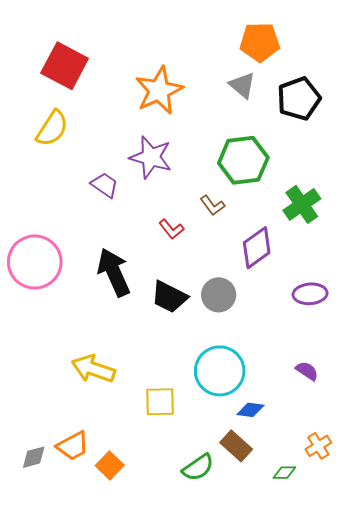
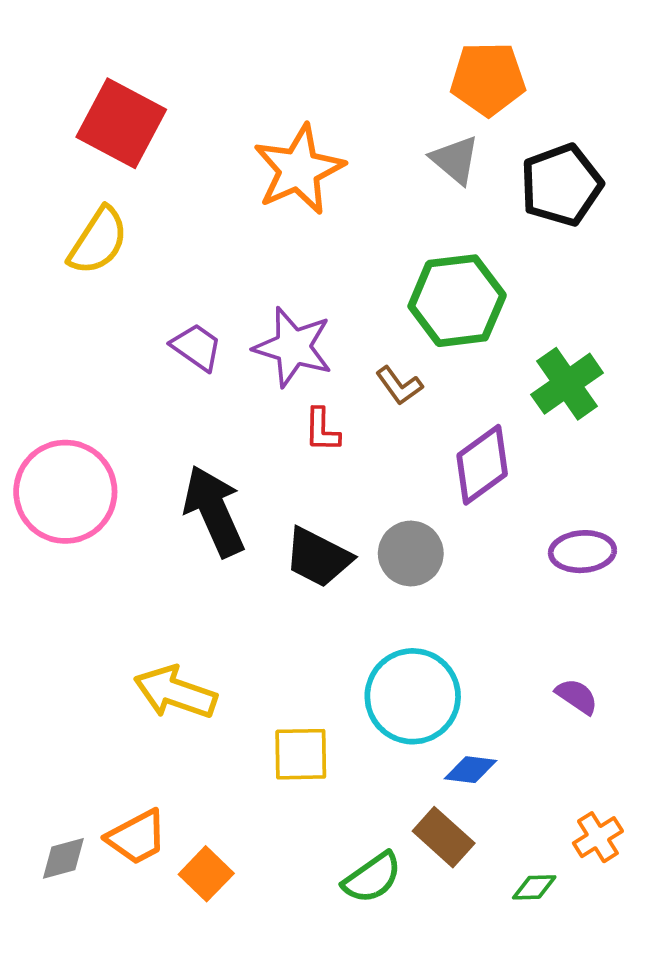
purple star: (151, 157) -> (293, 347), moved
red L-shape: (171, 229) -> (322, 430), turned 40

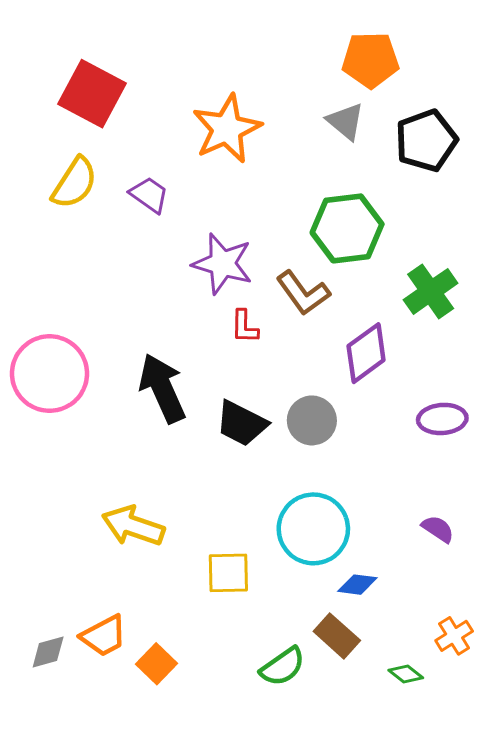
purple trapezoid: (197, 347) -> (149, 195), moved
brown L-shape: (399, 386) -> (303, 293), size x1.5
green diamond: (534, 887) -> (406, 674), turned 40

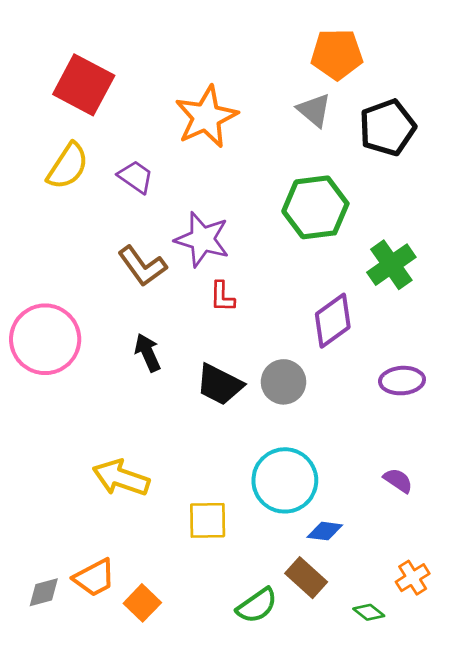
brown L-shape: (303, 293) -> (142, 266), moved
black arrow: (162, 388) -> (148, 353), size x0.6

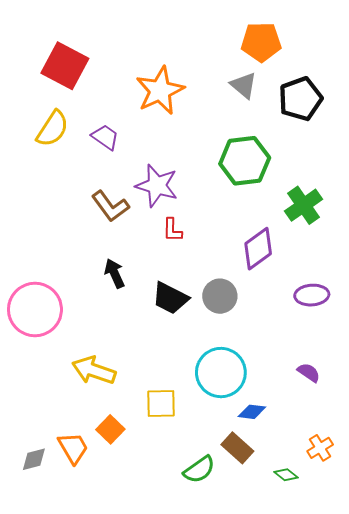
pink circle: (45, 339) -> (35, 310), moved
orange trapezoid: (94, 578) -> (73, 448), turned -92
orange square: (142, 603) -> (110, 429), moved

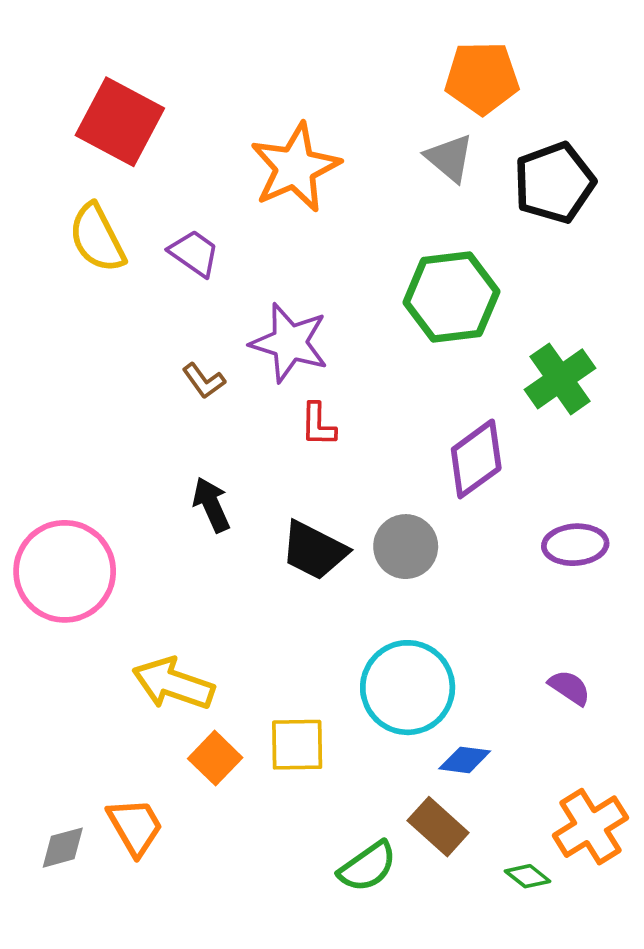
yellow semicircle: (53, 129) -> (97, 238), turned 120
brown L-shape: (110, 206) -> (204, 381), size x0.6
orange square: (110, 429) -> (215, 758), moved
orange cross: (320, 448) -> (590, 827), size x1.5

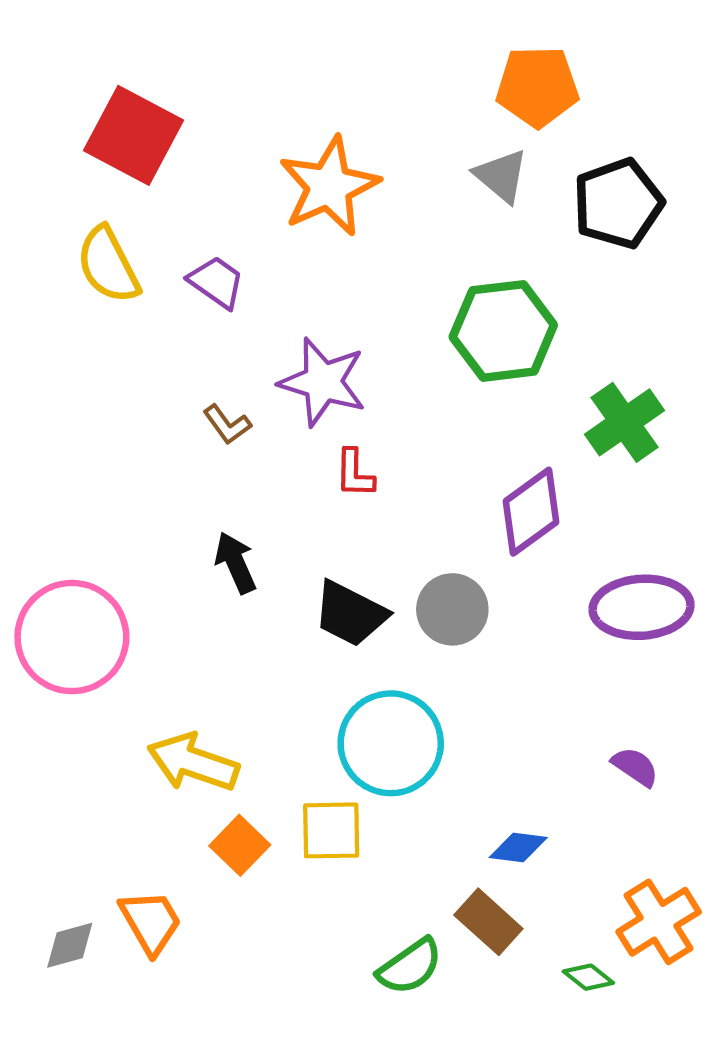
purple ellipse: (575, 545) -> (642, 607), size x1.4
cyan circle: (408, 688) -> (391, 743), moved

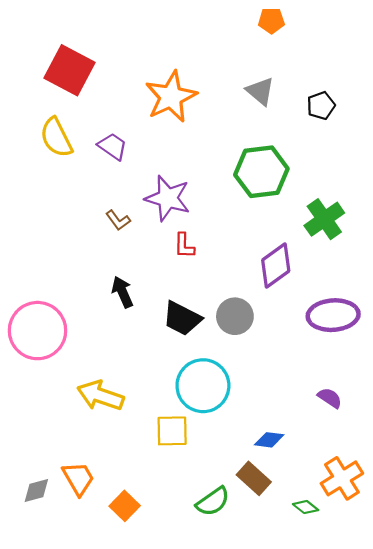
orange pentagon: (537, 87) -> (271, 21), moved, size x0.6
black pentagon: (618, 203) -> (321, 106), size x0.6
orange square: (240, 845) -> (125, 506), moved

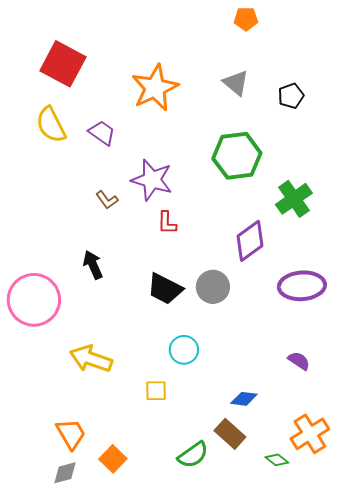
black arrow: (122, 292) -> (93, 265), moved
cyan circle: (203, 386) -> (184, 350), size x0.6
yellow square: (172, 431) -> (156, 391), size x0.7
gray diamond: (36, 491) -> (65, 473), moved

